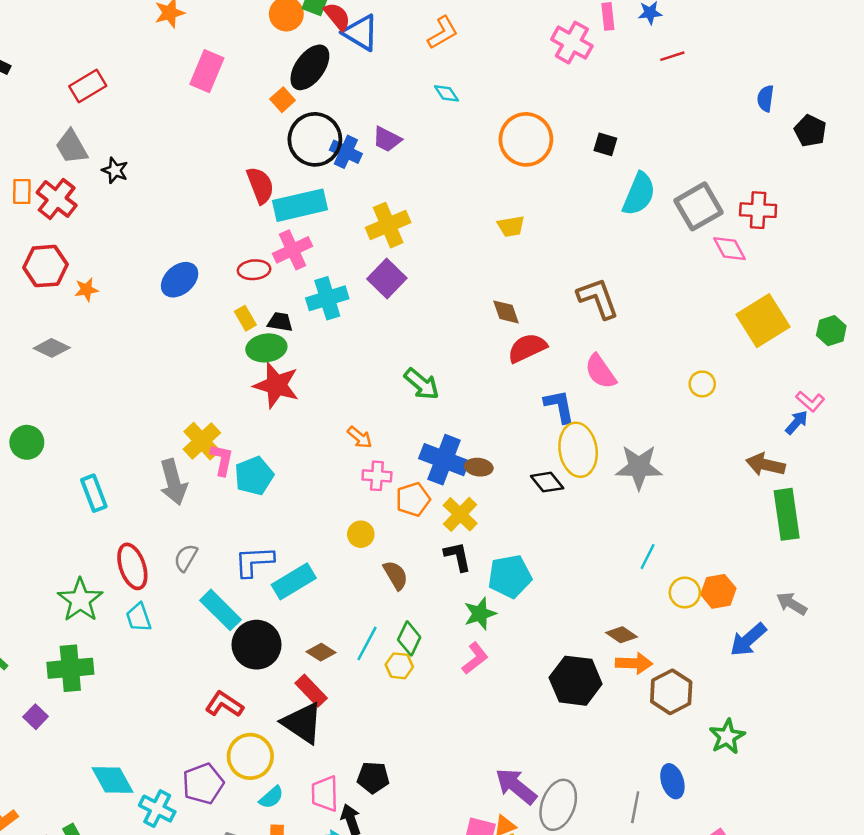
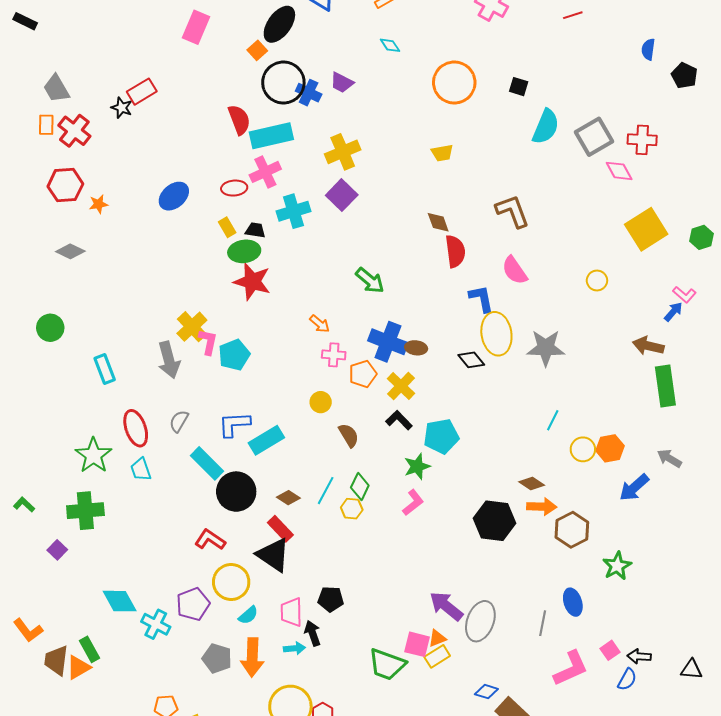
red rectangle: (88, 86) -> (142, 92), moved
gray trapezoid: (72, 147) -> (56, 89), moved
red semicircle: (527, 348) -> (455, 251), turned 108
black L-shape: (458, 557) -> (399, 420), turned -32

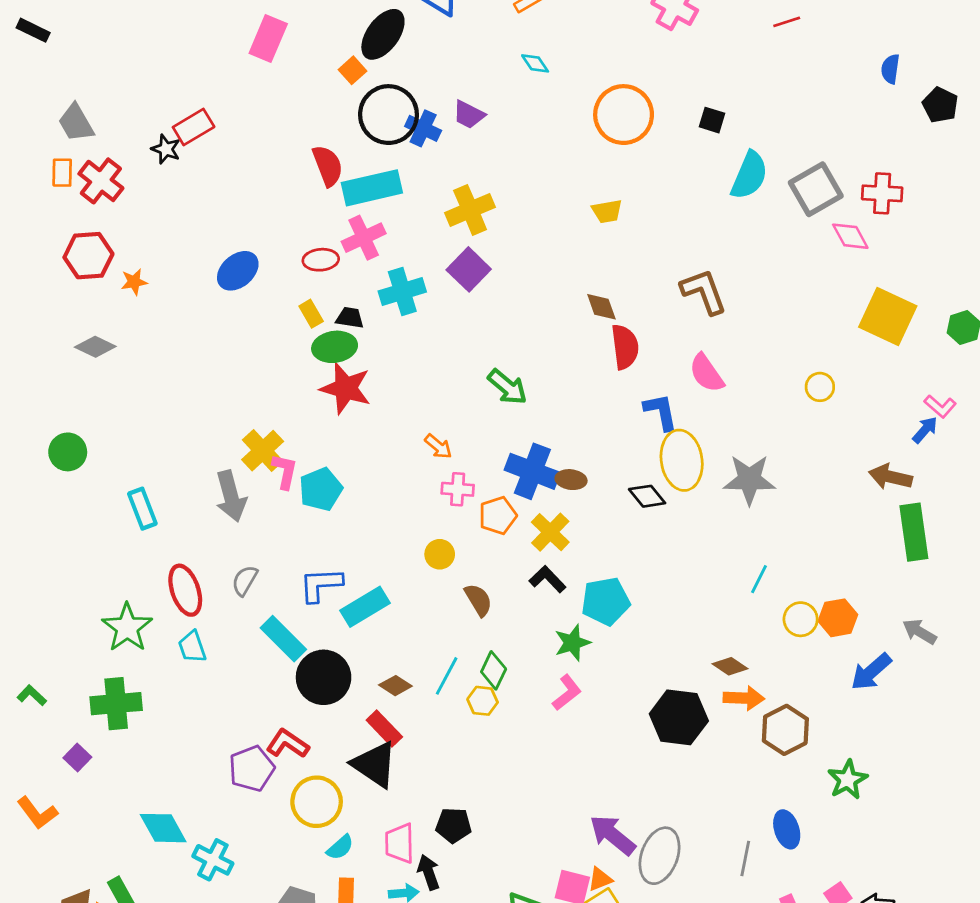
yellow square: (646, 229) -> (888, 316), turned -33
purple pentagon: (193, 604) -> (252, 769), moved
orange L-shape: (28, 630) -> (37, 813), moved

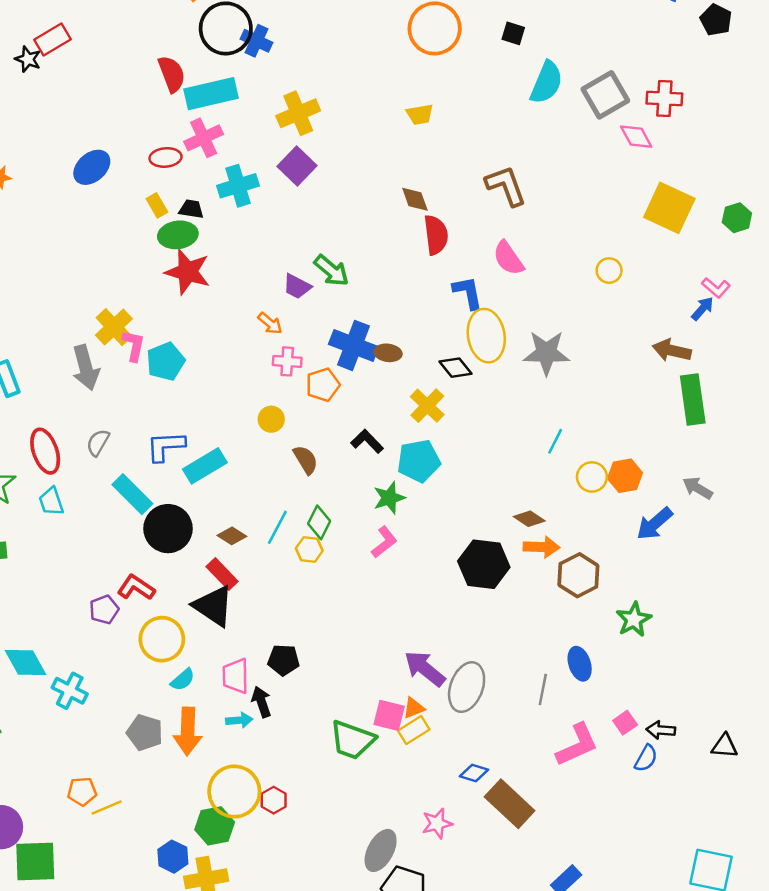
purple trapezoid: (469, 115) -> (297, 286), moved
yellow cross: (550, 532) -> (427, 406), moved
purple pentagon: (252, 769) -> (104, 610), size x0.7

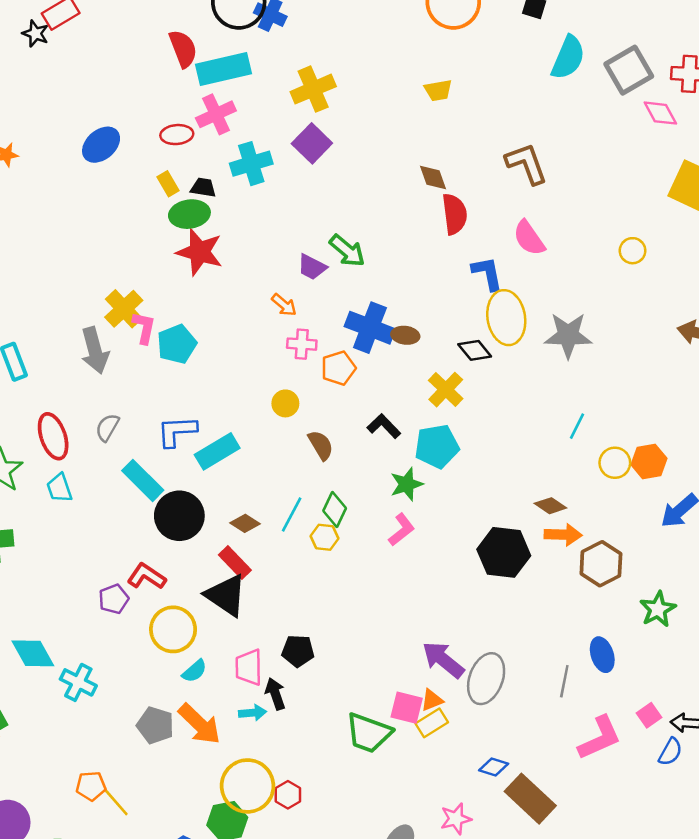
orange arrow: (188, 731) -> (200, 724), turned -48
yellow line: (107, 807) -> (116, 802), turned 72

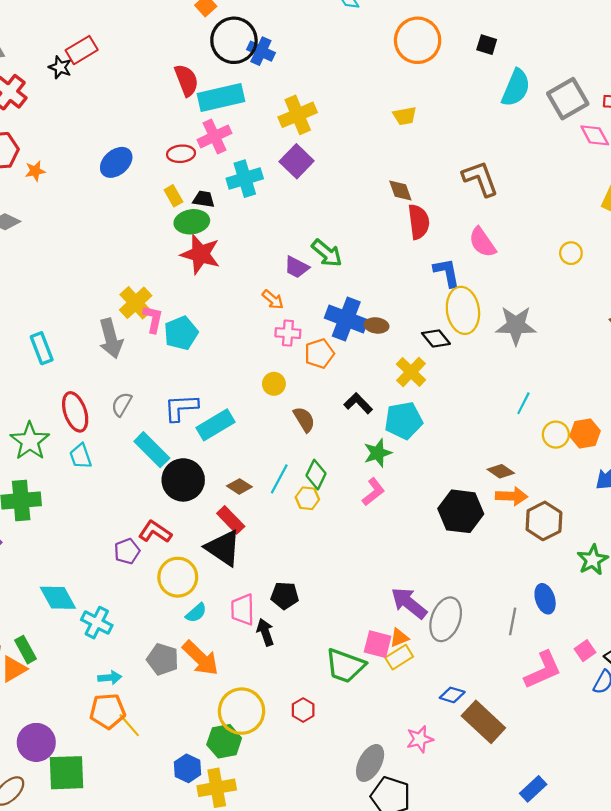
cyan arrow: (253, 713) -> (110, 678), moved
orange pentagon: (91, 786) -> (108, 711), size x1.4
red hexagon: (288, 795) -> (303, 710), moved

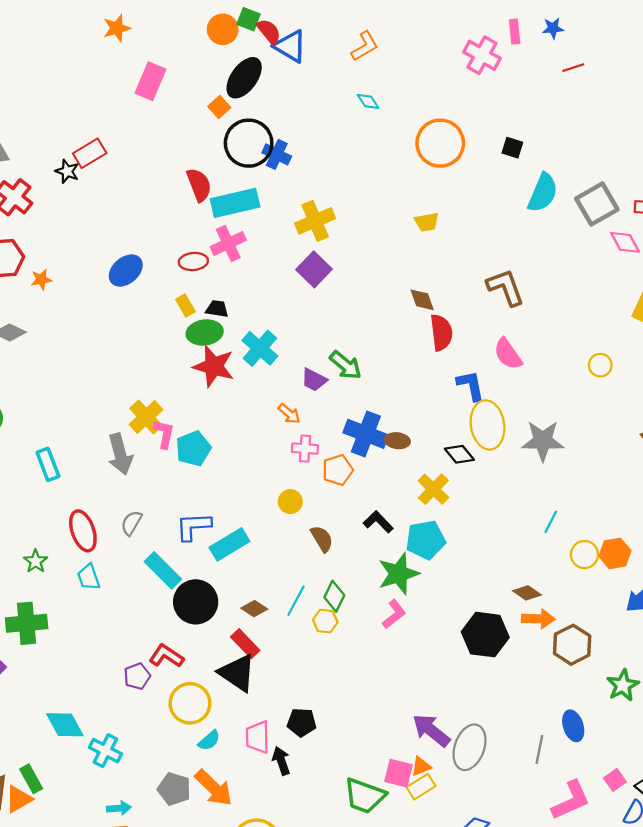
cyan cross: (245, 179) -> (260, 348), moved, turned -32
green star: (30, 441) -> (36, 561), size x0.6
green star: (378, 453) -> (399, 574), size x1.4

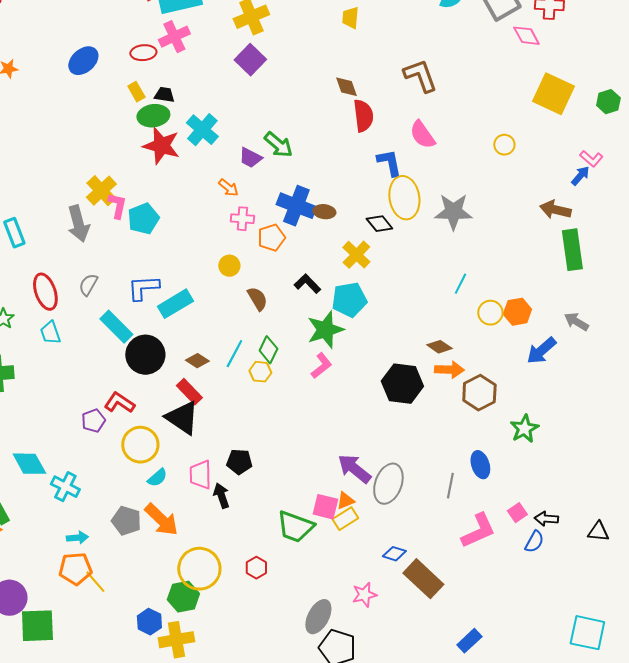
yellow trapezoid: (427, 222) -> (350, 18), turned 105

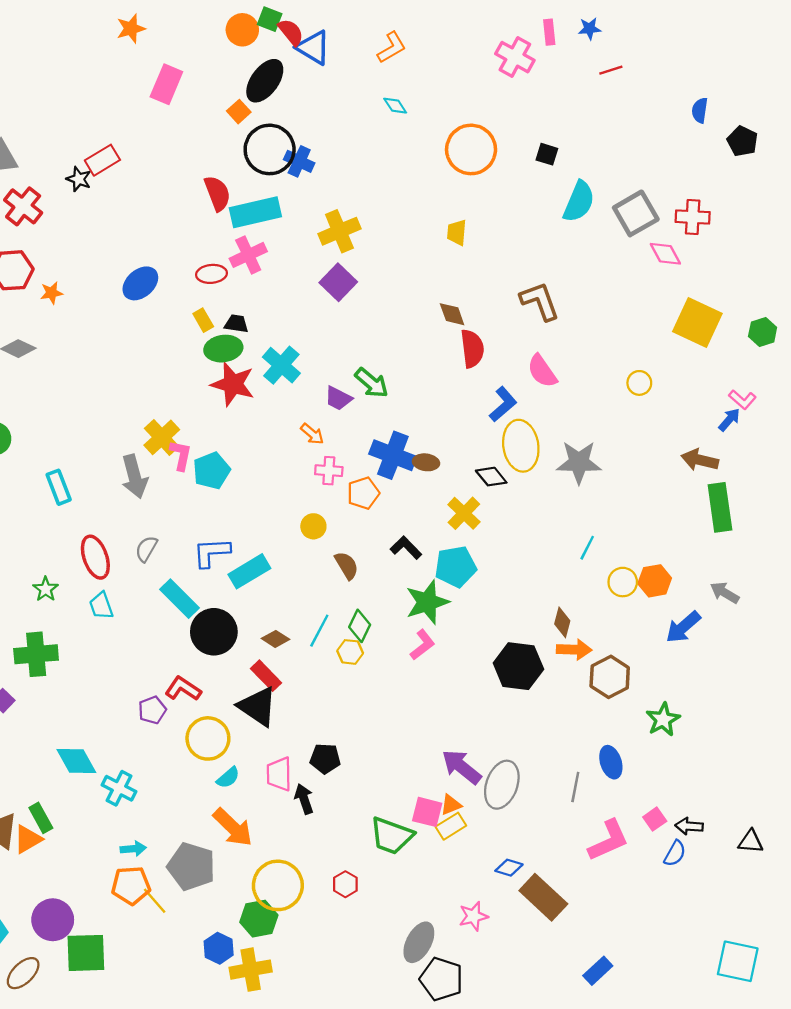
blue L-shape: (389, 163) -> (503, 404), turned 60
brown diamond: (439, 347) -> (562, 622), turned 70
gray pentagon: (126, 521) -> (191, 866), moved, size x1.4

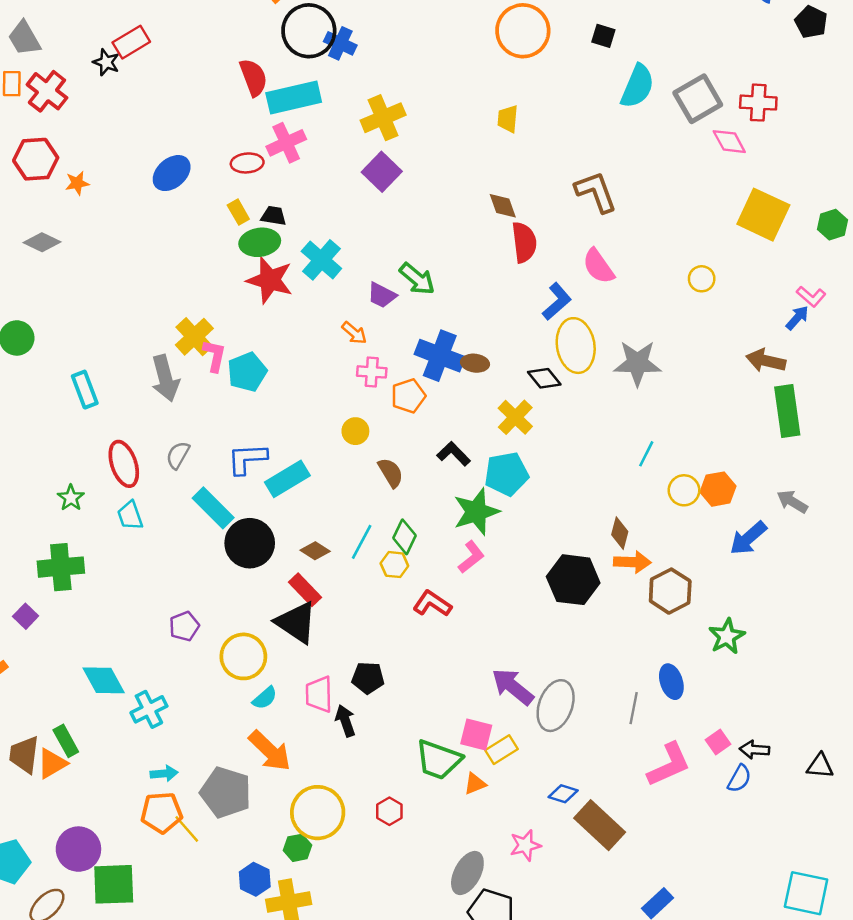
red L-shape: (183, 689) -> (432, 604), moved
cyan cross: (119, 788) -> (149, 709), turned 36
orange triangle: (451, 805) -> (475, 784), moved
green hexagon: (259, 919) -> (298, 848), size x0.7

